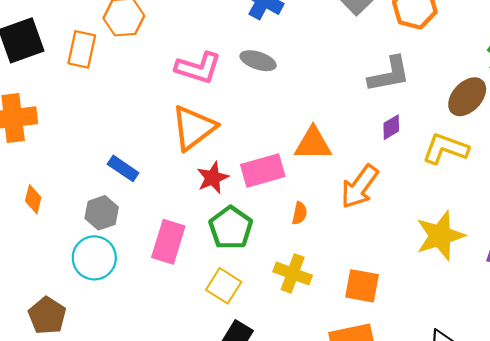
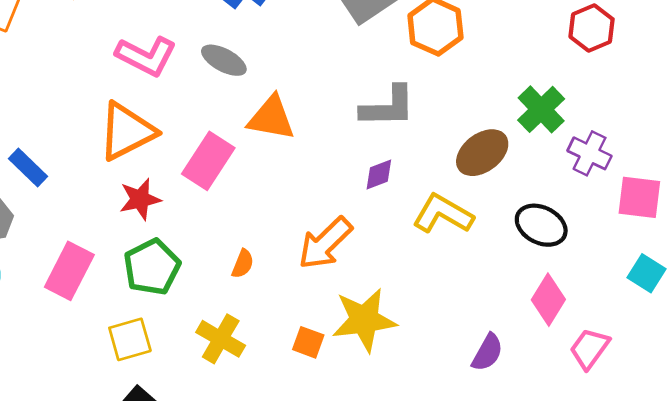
orange triangle: (313, 144) -> (271, 118), moved
pink rectangle: (263, 170) -> (208, 161), moved, turned -51
yellow star: (440, 236) -> (364, 320), moved
yellow square: (224, 286) -> (130, 339), turned 32
orange square: (362, 286) -> (308, 342), moved, size x0.7

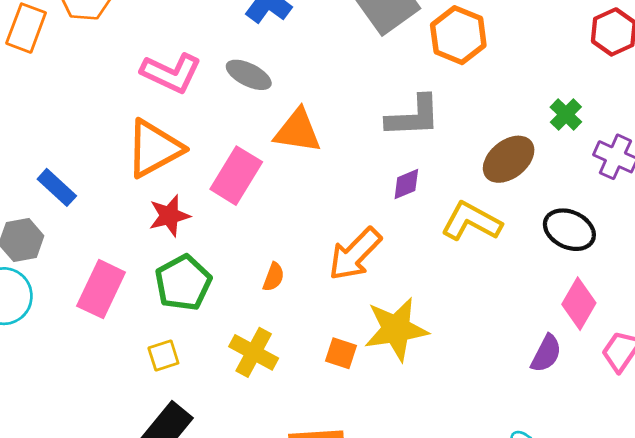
green cross: (541, 109) -> (566, 114), size x0.7
yellow square: (130, 339) -> (163, 355), size x0.7
purple semicircle: (487, 352) -> (546, 354), moved

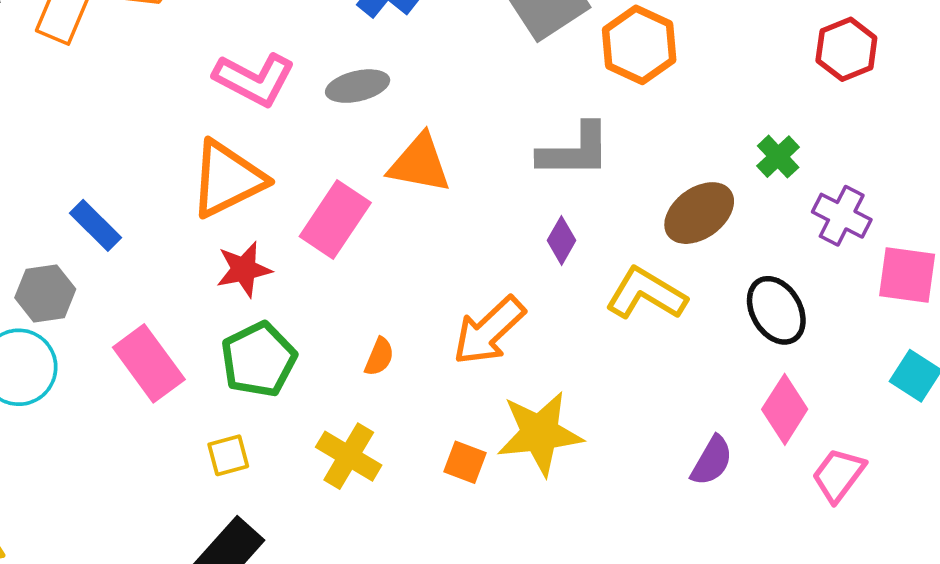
gray ellipse: (249, 75) -> (358, 86), turned -42
purple diamond: (406, 184) -> (562, 240), turned -40
black ellipse: (569, 230) -> (776, 310), turned 33
pink rectangle: (101, 289) -> (149, 363), turned -64
purple semicircle: (546, 354) -> (712, 461), moved

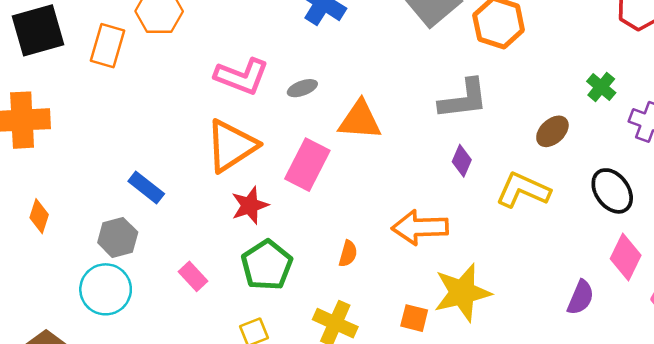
gray ellipse: (358, 86) -> (302, 88), moved, size x0.7
brown ellipse: (699, 213) -> (552, 131), size x0.7
orange arrow: (489, 331) -> (420, 227), turned 48
pink rectangle: (149, 363) -> (193, 276), size x0.6

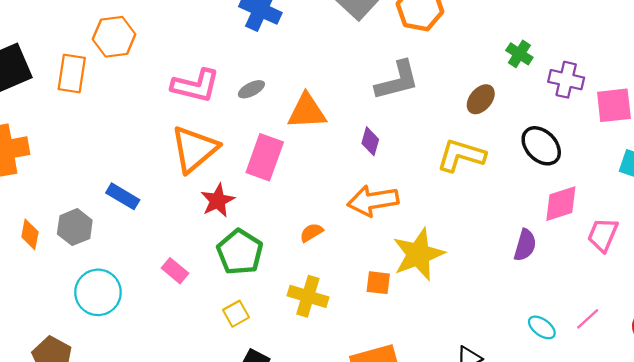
purple diamond: (462, 161) -> (370, 141), moved
gray hexagon: (118, 237) -> (75, 227), moved
orange semicircle: (348, 254) -> (311, 232), turned -130
pink diamond: (626, 257) -> (561, 204), turned 54

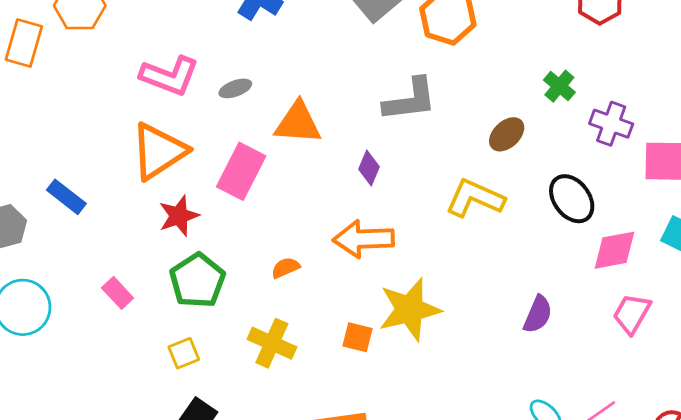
pink diamond: (561, 204) -> (614, 250), moved

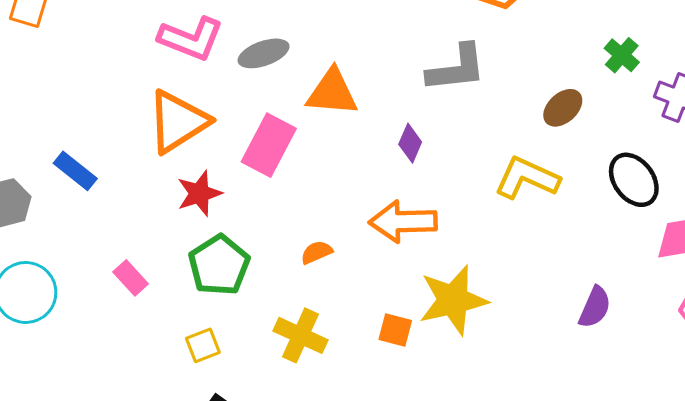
gray ellipse: (235, 88) -> (264, 53), size x1.4

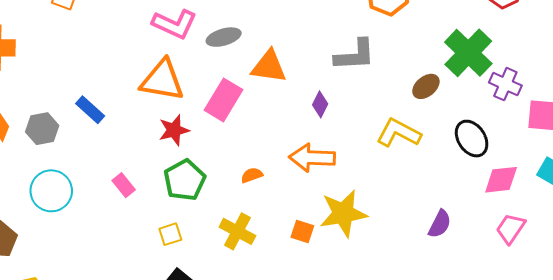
green cross: (622, 55) -> (468, 53), size x2.0
orange triangle: (178, 122) -> (162, 80), turned 39

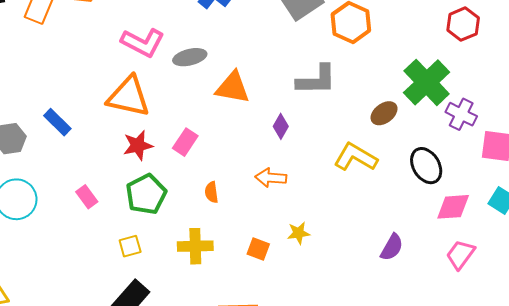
pink rectangle: (223, 100) -> (185, 142), moved, size x0.7
orange arrow: (312, 158) -> (271, 178), size x0.7
orange semicircle: (252, 175) -> (211, 192), turned -80
yellow star: (343, 213) -> (299, 233), size x0.5
yellow cross: (237, 231) -> (195, 246), turned -32

